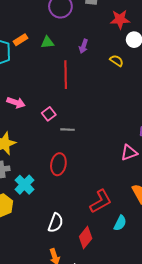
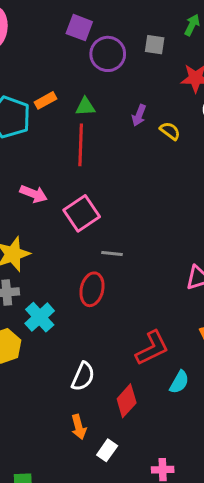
yellow semicircle: (117, 61) -> (170, 131), moved
red line: (66, 75) -> (81, 145), moved
pink square: (49, 114) -> (82, 213), size x1.6
gray line: (68, 130) -> (112, 253), moved

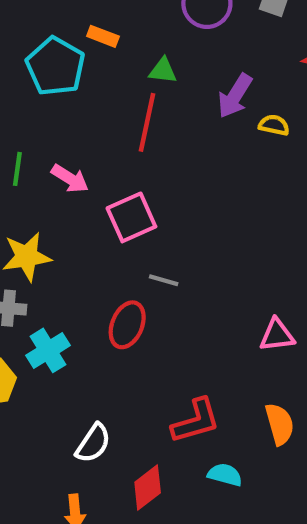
orange rectangle: (45, 100) -> (103, 36), moved, turned 40
purple arrow: (139, 115) -> (235, 96), size x1.5
yellow semicircle: (170, 131) -> (274, 125), turned -35
cyan semicircle: (179, 382) -> (225, 475), turned -115

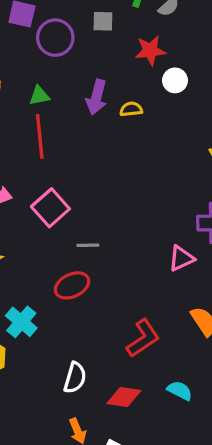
red ellipse: (127, 325) -> (72, 285), turned 60
cyan semicircle: (225, 475) -> (180, 391), moved, turned 30
red diamond: (148, 488) -> (124, 397), turned 64

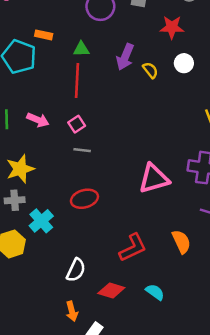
white circle: (175, 80) -> (184, 63), moved
yellow semicircle: (131, 109) -> (150, 70), turned 49
pink square: (50, 208) -> (77, 124), moved, size x0.6
gray line: (88, 245) -> (82, 150), moved
pink triangle: (181, 258) -> (154, 179), moved, size x1.5

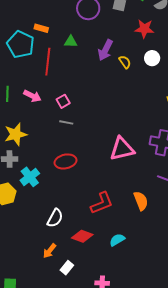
red line: (77, 80) -> (48, 62), moved
cyan semicircle: (155, 292) -> (117, 240), turned -70
orange arrow: (72, 311) -> (50, 251), turned 49

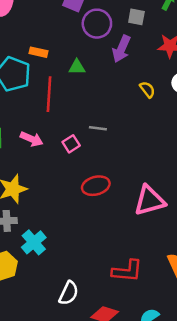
purple arrow: (105, 50) -> (121, 49), moved
gray line: (66, 122) -> (98, 128), moved
red ellipse: (66, 161) -> (96, 186), moved
red L-shape: (102, 203) -> (127, 271), turned 30

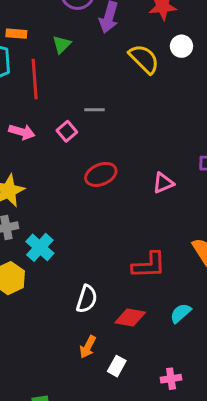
green triangle: (77, 67) -> (62, 44), turned -36
yellow semicircle: (147, 90) -> (144, 59), size x1.6
pink triangle: (150, 201) -> (163, 183), size x0.6

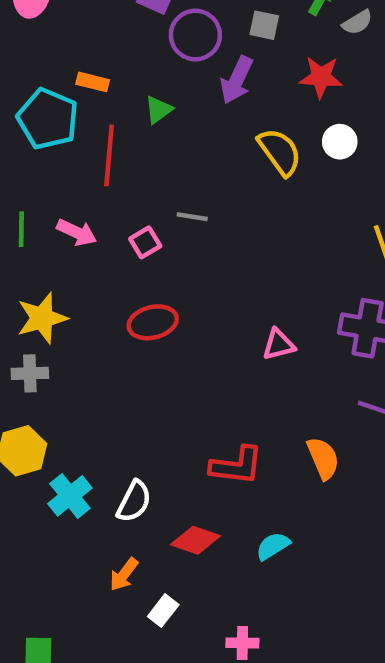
red ellipse: (101, 174) -> (153, 322), moved
cyan cross: (40, 247) -> (70, 496), moved

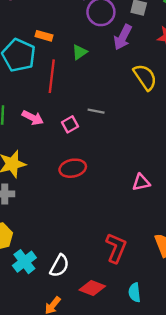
red L-shape: (237, 466) -> (116, 248), turned -76
cyan semicircle: (273, 546) -> (135, 292), turned -66

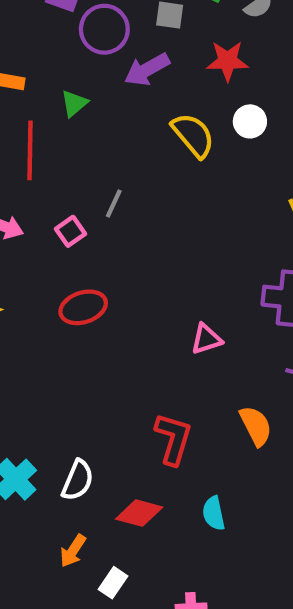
purple arrow: (123, 37) -> (147, 70), turned 40
gray line: (96, 111) -> (114, 203), turned -70
pink triangle: (141, 182) -> (206, 339), moved

